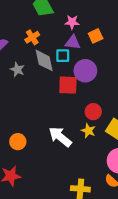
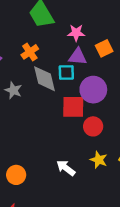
red circle: (93, 112) -> (93, 126), moved
white arrow: (60, 137) -> (66, 168), size x0.7

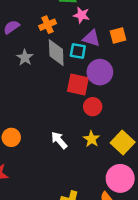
pink star: (76, 33) -> (81, 15), moved

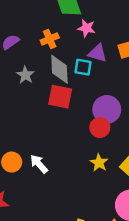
purple circle: (100, 72) -> (107, 109), moved
red square: (78, 85) -> (60, 97), moved
white arrow: (59, 140) -> (39, 164), moved

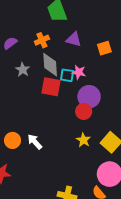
pink star: (86, 28) -> (79, 72), moved
purple triangle: (98, 53) -> (74, 39), moved
cyan square: (83, 67) -> (67, 75), moved

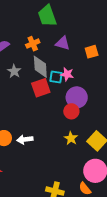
red square: (51, 87) -> (41, 88), turned -30
white arrow: (35, 142) -> (25, 139), turned -56

